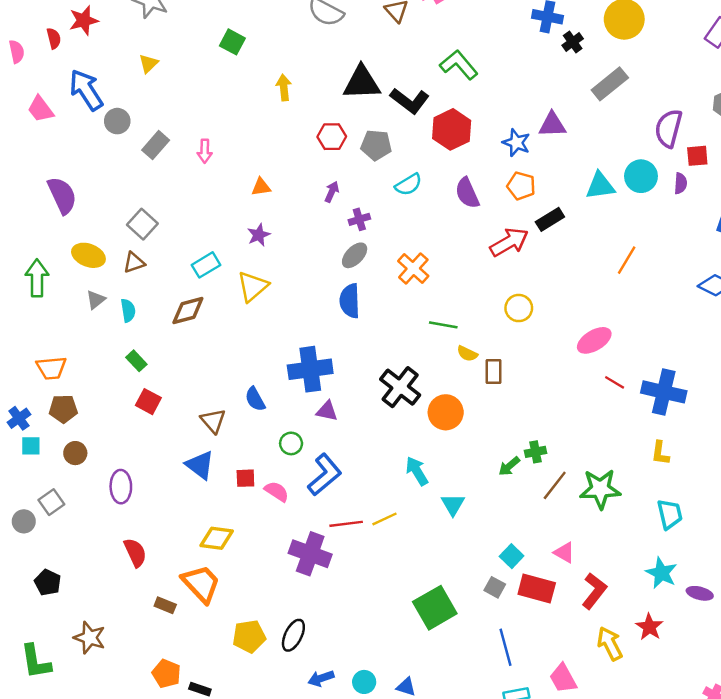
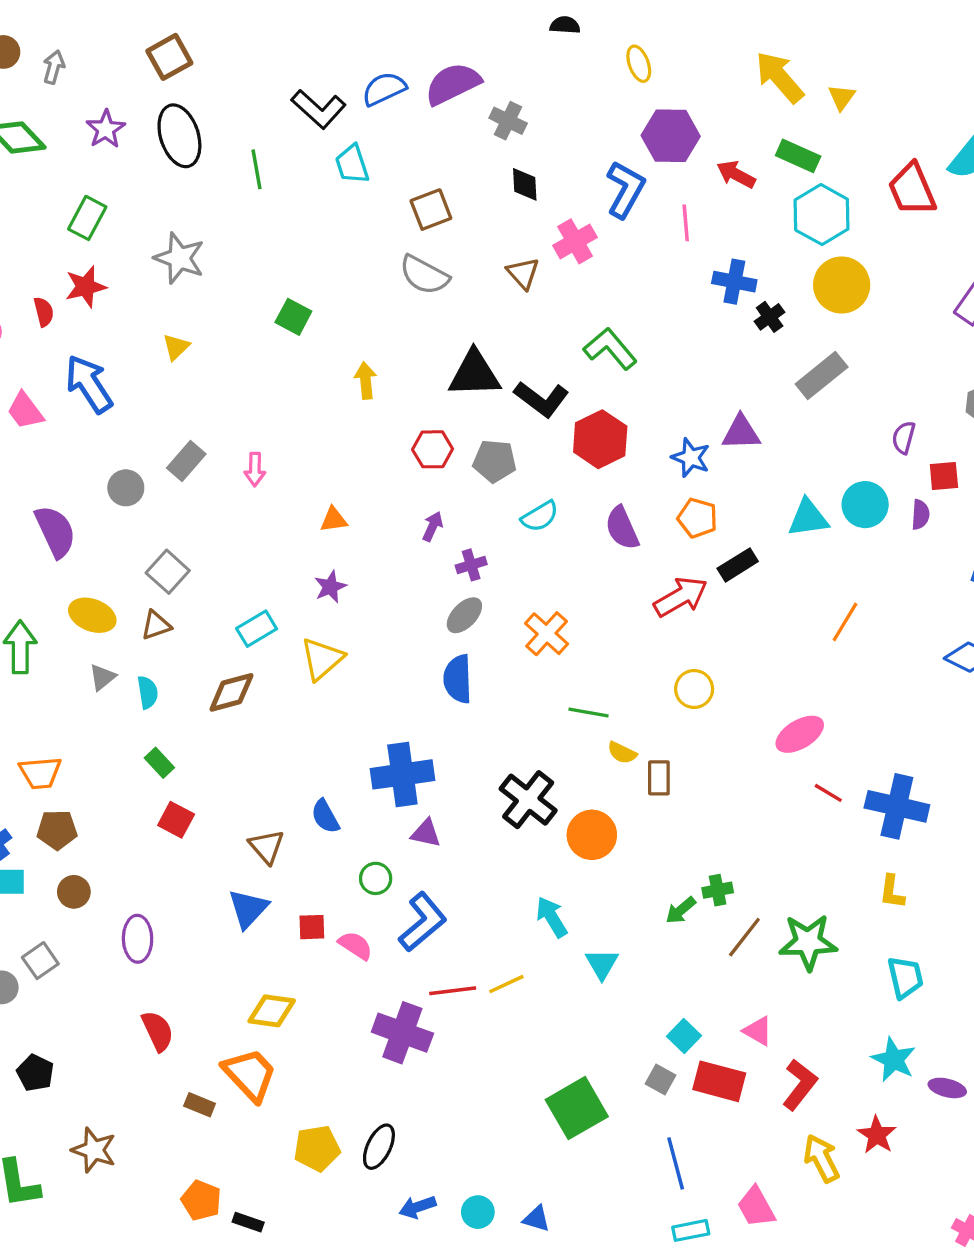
gray circle: (117, 121) -> (126, 488), moved
purple semicircle: (669, 128) -> (904, 438), size x0.6
blue triangle: (200, 465) -> (248, 909), turned 36

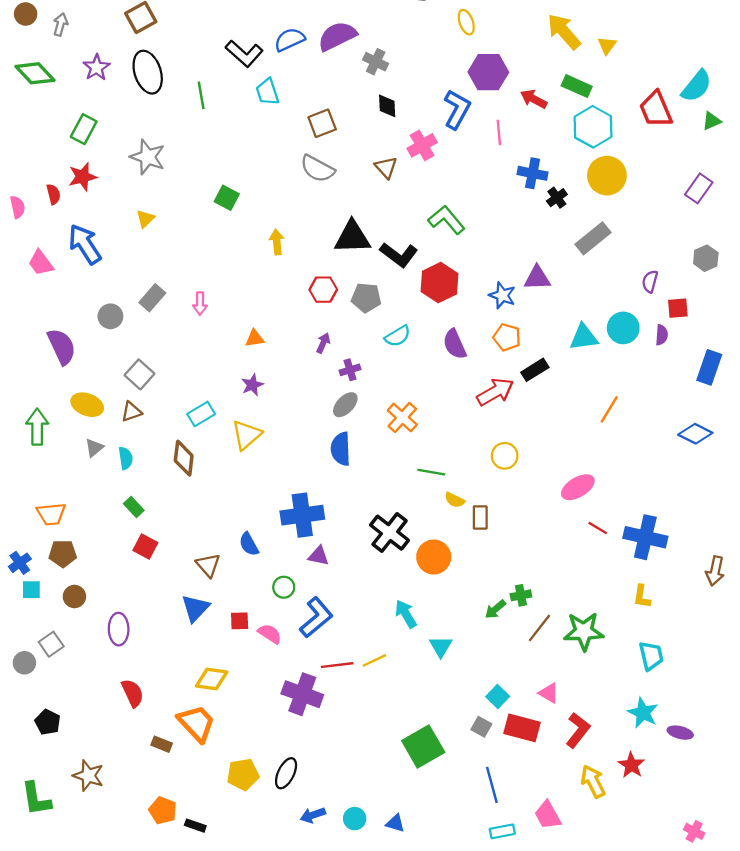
brown diamond: (231, 692) -> (184, 458), turned -68

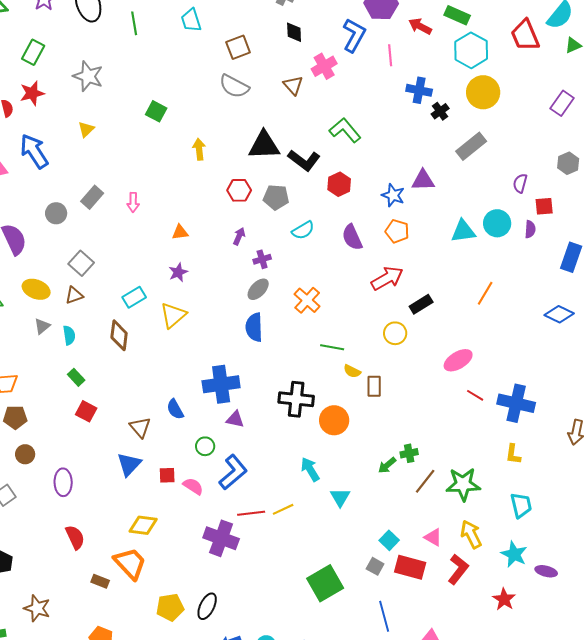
red hexagon: (440, 283) -> (339, 184), size x0.7
black rectangle: (535, 370) -> (421, 304), moved
black cross: (390, 533) -> (296, 399), turned -32
yellow arrow: (593, 781) -> (471, 534), moved

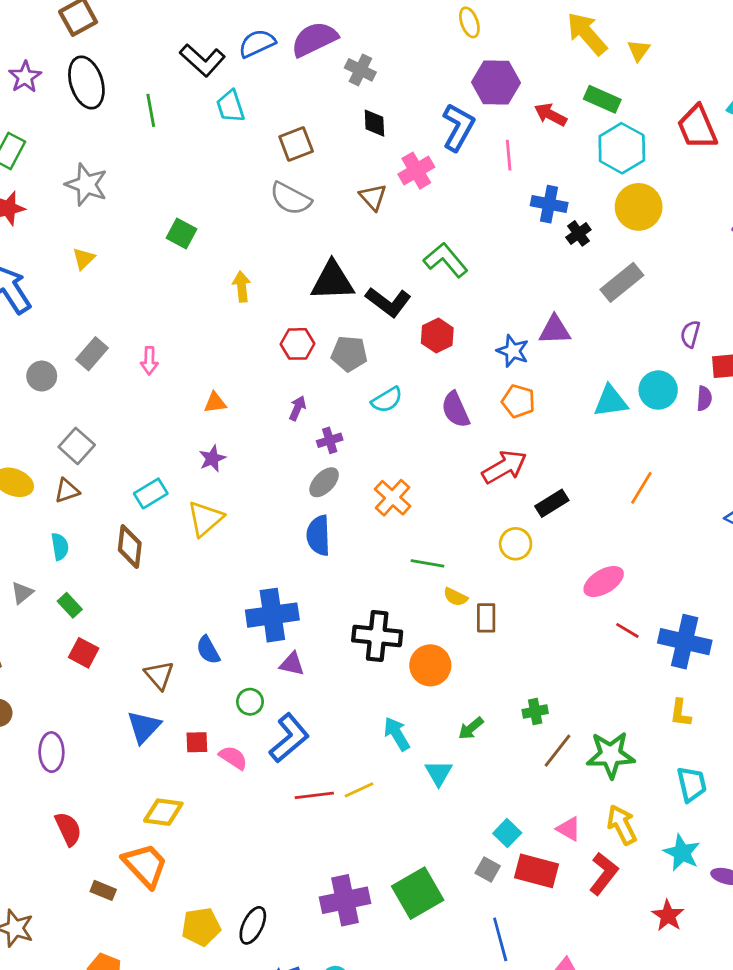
gray triangle: (42, 326) -> (22, 593), moved
green arrow: (387, 465) -> (471, 728), moved
purple cross: (221, 538) -> (345, 900), moved, turned -32

